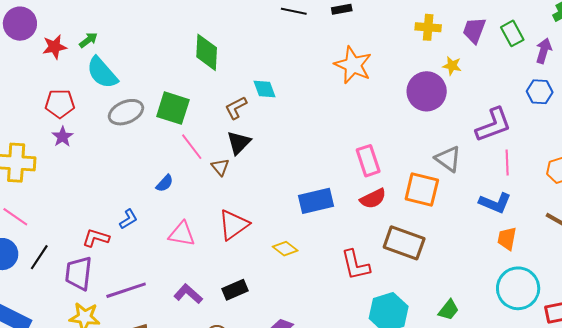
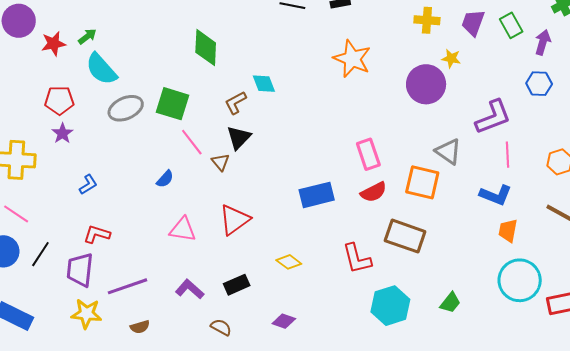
blue L-shape: (128, 219) -> (88, 185), moved
yellow diamond: (285, 249) -> (289, 262), moved

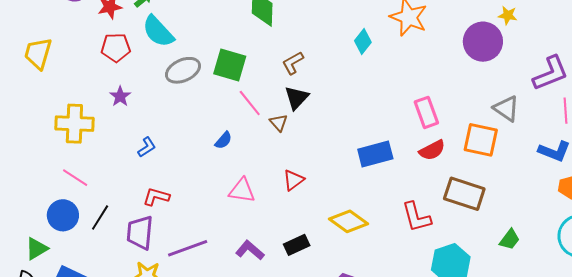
cyan diamond: (264, 84) -> (363, 41), moved, turned 60
red pentagon: (59, 100) -> (116, 48), moved
red triangle: (234, 220) -> (293, 180), size x0.7
yellow diamond: (289, 262) -> (349, 221), size x1.5
green trapezoid: (450, 303) -> (510, 240), moved

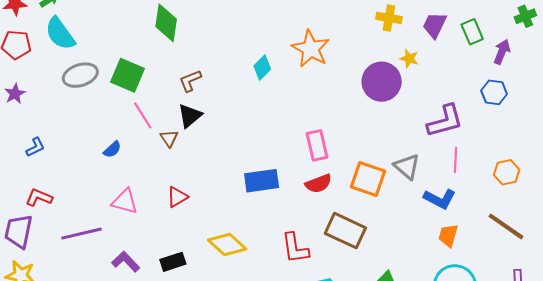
gray triangle: (506, 109) -> (407, 167), moved
purple line: (188, 248) -> (82, 234), moved

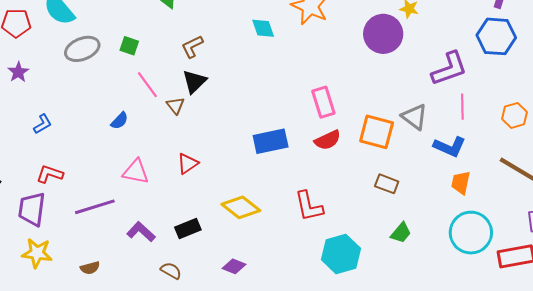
cyan diamond: (262, 67) -> (263, 28), turned -60
green square: (127, 75) -> (129, 46), size x0.6
blue hexagon: (494, 92) -> (496, 36), size x1.5
brown rectangle: (345, 231) -> (387, 184), moved, size x0.6

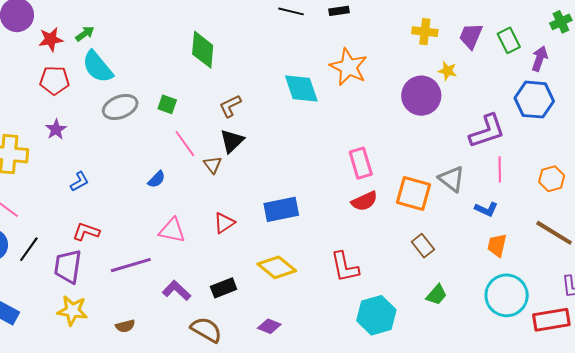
cyan diamond: (263, 28) -> (301, 89), size x1.5
blue rectangle: (271, 141) -> (281, 209), moved
blue L-shape: (450, 147) -> (486, 209), size x0.7
brown rectangle: (387, 184) -> (423, 246), turned 30
brown semicircle: (171, 271) -> (206, 330), size x1.5

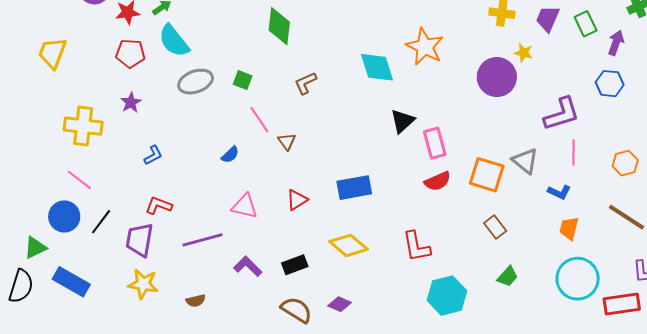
blue hexagon: (534, 100) -> (610, 84), size x0.7
black triangle: (232, 141) -> (402, 121), moved
brown semicircle: (206, 330) -> (296, 310), moved

